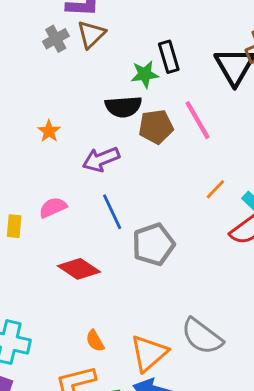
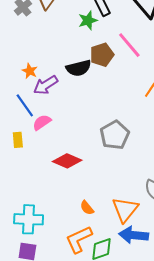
black semicircle: (123, 107) -> (79, 68), moved
purple arrow: (101, 159) -> (46, 85), moved
blue line: (112, 212) -> (25, 105), moved

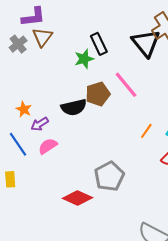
purple arrow: (46, 85) -> (40, 124), size x0.7
pink semicircle: (42, 122) -> (48, 146), moved
red diamond: (67, 161) -> (77, 198), moved

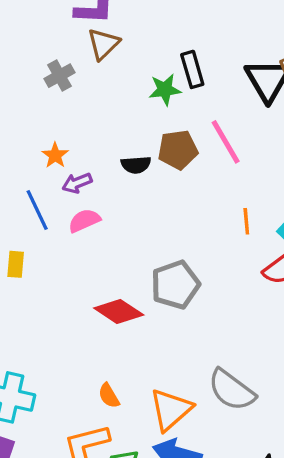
gray cross: (18, 44) -> (60, 76), moved
black semicircle: (74, 107) -> (136, 165), size x0.7
orange line: (146, 131) -> (246, 221), turned -49

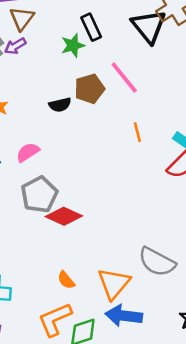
purple arrow: (77, 183) -> (15, 46), moved
orange line: (246, 221) -> (137, 132), moved
gray pentagon: (175, 285) -> (39, 195), moved

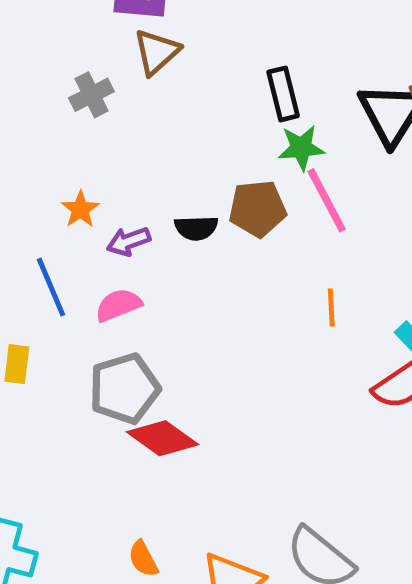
green star: (73, 45) -> (301, 148), moved
purple arrow: (15, 46) -> (129, 241), moved

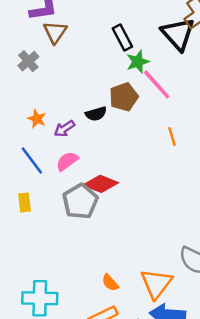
red diamond: (163, 438) -> (101, 184), moved

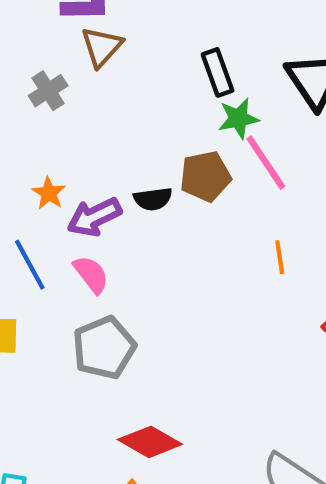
purple arrow: (64, 129) -> (94, 217), size x1.4
pink semicircle: (67, 161) -> (91, 274), turned 80
red diamond: (101, 184) -> (150, 442), moved

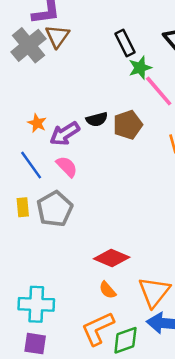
gray cross: (48, 91) -> (29, 45), moved, size x1.6
brown pentagon: (205, 176) -> (128, 125), moved
gray pentagon: (104, 348) -> (55, 209), moved

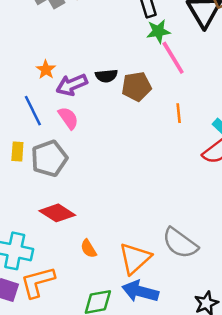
red diamond: (112, 258) -> (57, 213), moved
orange L-shape: (98, 329) -> (38, 282), moved

